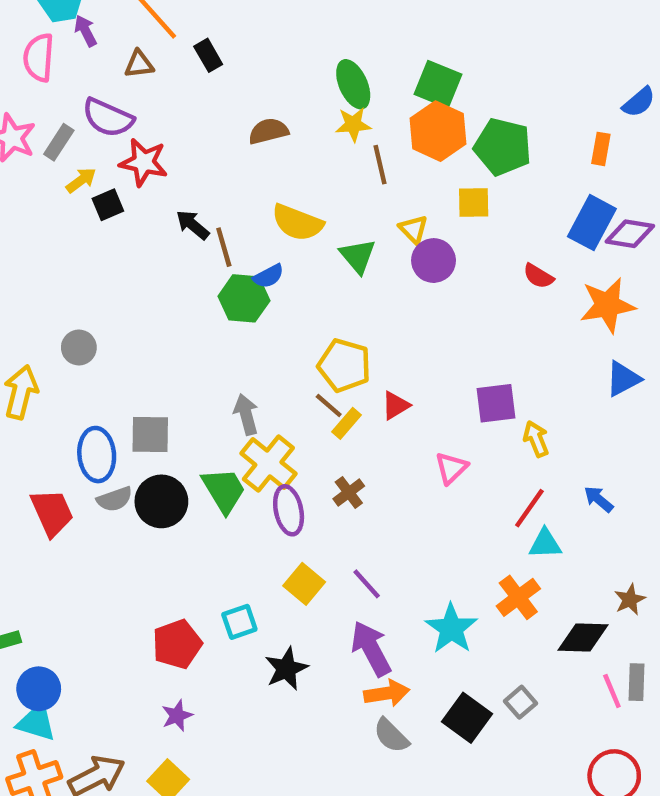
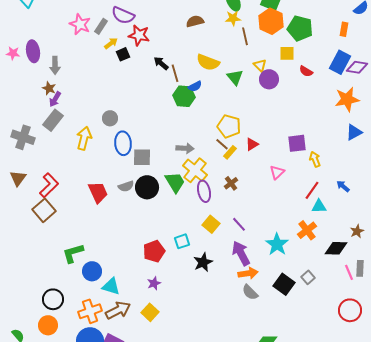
red semicircle: (538, 276) -> (306, 71), moved
gray arrow: (246, 414) -> (185, 148), turned 108
blue ellipse: (97, 455) -> (123, 143), moved
cyan triangle: (36, 722) -> (111, 286), moved

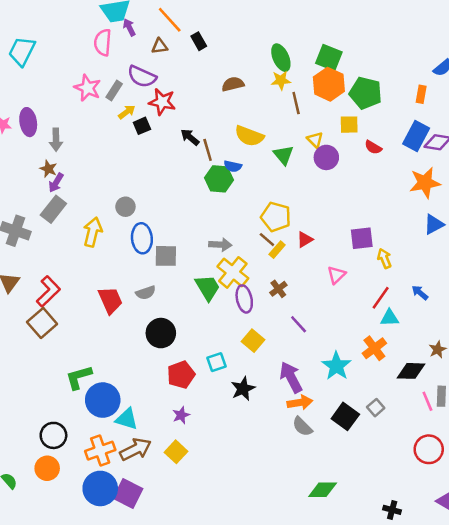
blue semicircle: (195, 86) -> (233, 166), turned 40
black circle: (147, 187) -> (161, 333), moved
purple line: (239, 224) -> (299, 324), moved
blue circle: (92, 271) -> (103, 400), size x1.4

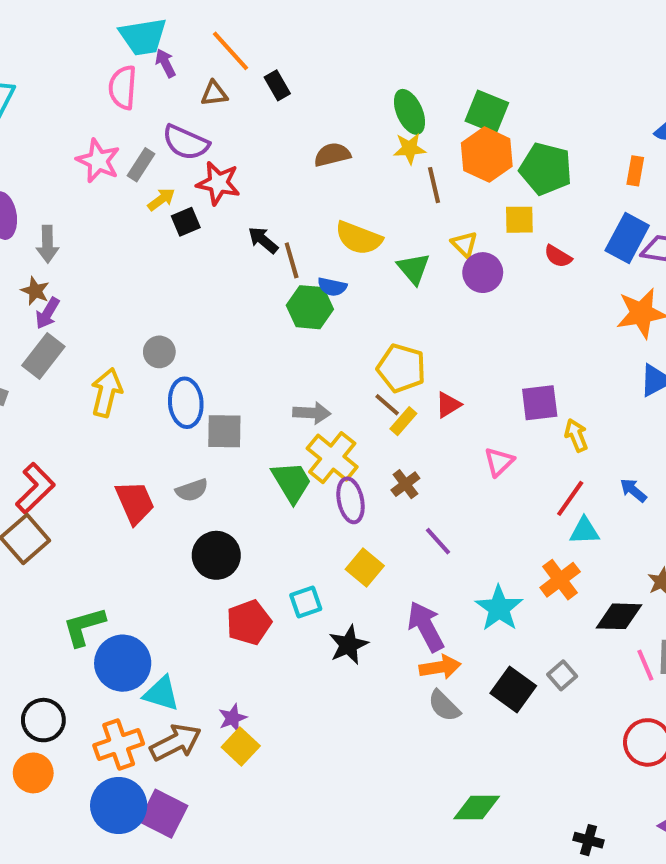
purple star: (181, 415) -> (233, 718), moved

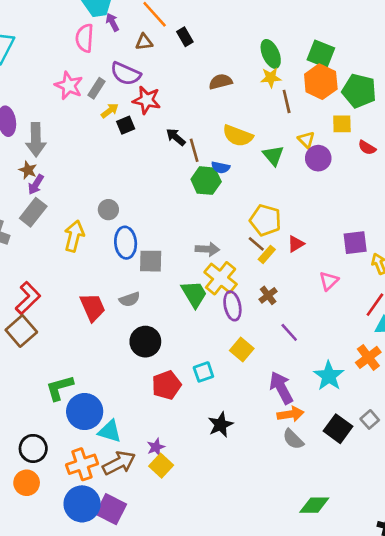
gray arrow: (47, 244) -> (36, 140), size x1.4
black star: (348, 645) -> (221, 425), moved

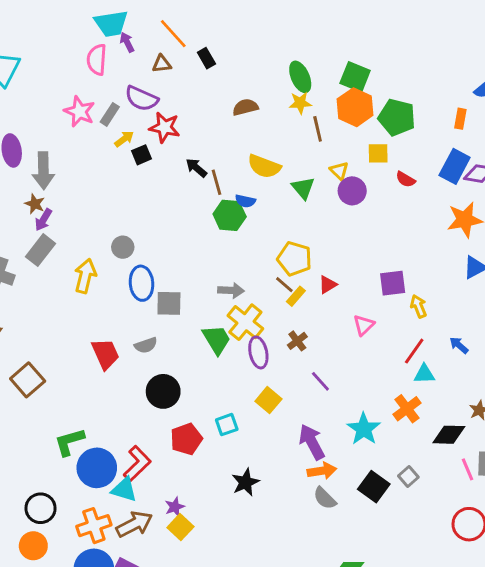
red L-shape: (28, 298) -> (137, 464), moved

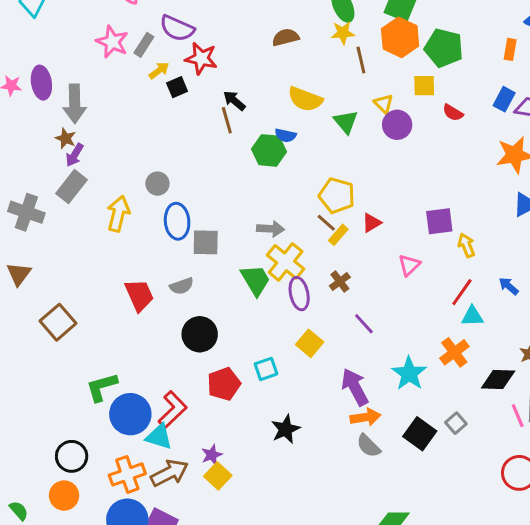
blue rectangle: (455, 166) -> (504, 99), size x0.7
brown line: (217, 182) -> (227, 120), moved

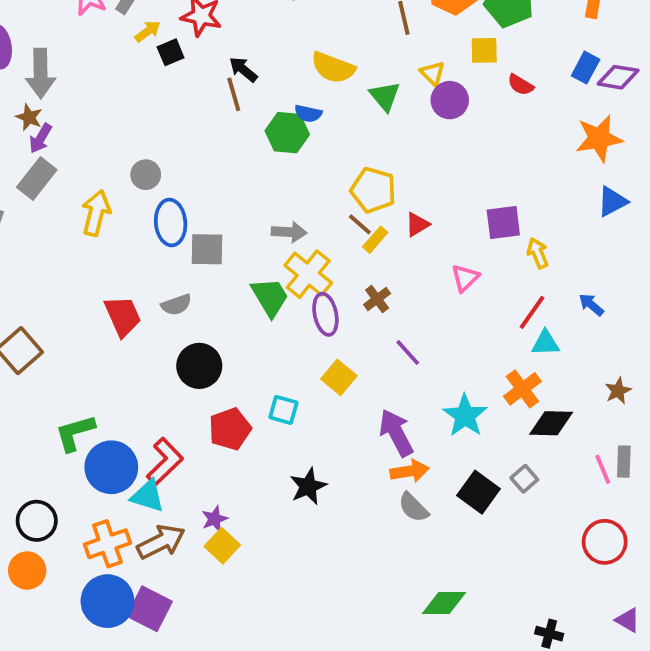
cyan square: (266, 369) -> (283, 410), turned 35
black diamond: (498, 379) -> (551, 423), moved

